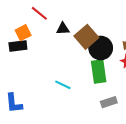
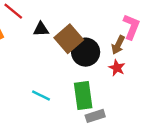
green rectangle: (99, 71) -> (83, 95), moved

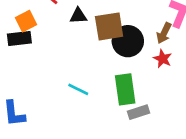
brown square: (69, 39) -> (109, 26), turned 32

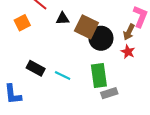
brown square: (109, 26) -> (86, 27), turned 35
black rectangle: (19, 38) -> (36, 68), moved, turned 36

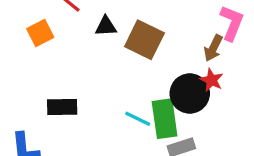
black circle: (101, 38) -> (190, 93), moved
black rectangle: (36, 68) -> (62, 107), turned -30
cyan line: (63, 76) -> (138, 119), moved

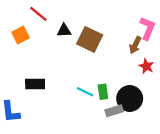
red star: (212, 80) -> (146, 66), moved
black circle: (190, 93) -> (130, 98), moved
green rectangle: (165, 119) -> (103, 92), size x0.6

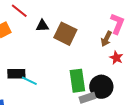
cyan line: (85, 92) -> (29, 81), moved
green rectangle: (103, 92) -> (77, 81), size x1.6

